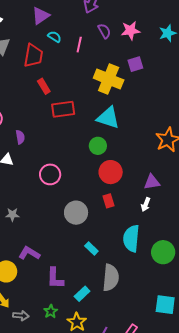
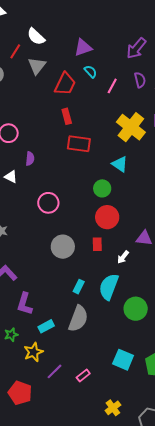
cyan triangle: (108, 118) -> (120, 164), size x0.7
white arrow: (146, 204) -> (123, 257), moved
cyan rectangle: (91, 248) -> (79, 287), moved, turned 56

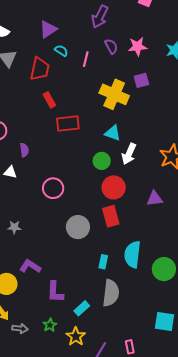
red rectangle: (97, 244) -> (111, 216), size x1.5
white arrow: (123, 257) -> (129, 154), moved, size x1.5
pink rectangle: (83, 375) -> (130, 347), turned -48

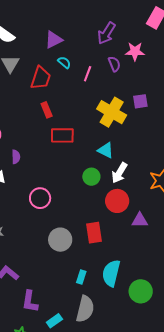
pink star: (138, 47) -> (135, 51), moved
red circle: (114, 187) -> (117, 201), moved

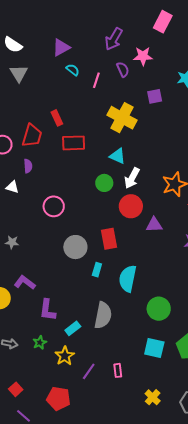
red trapezoid: (41, 78) -> (32, 136), moved
purple square: (140, 101) -> (155, 96), moved
cyan rectangle: (81, 277) -> (97, 270), moved
green circle: (141, 291) -> (159, 309), moved

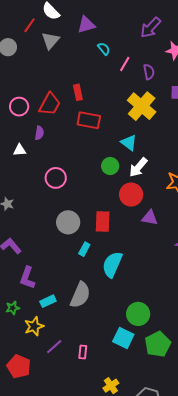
purple triangle: (61, 48) -> (86, 25), moved
purple semicircle: (123, 69) -> (149, 72), moved
white triangle: (12, 187) -> (20, 150), turned -32
green circle: (159, 309) -> (138, 314), moved

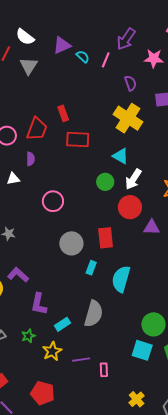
cyan semicircle: (104, 49) -> (83, 57), moved
pink line: (125, 64) -> (106, 60), moved
purple line: (54, 347) -> (81, 360), moved, turned 42

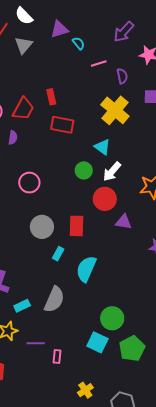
pink line: (106, 60) -> (99, 63), moved, turned 42

